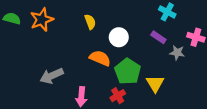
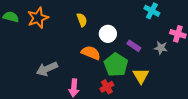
purple rectangle: (158, 37) -> (134, 46), moved

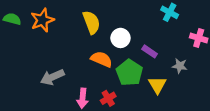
yellow semicircle: (82, 20) -> (91, 22), size x1.5
gray star: (161, 48) -> (180, 66), moved
red cross: (107, 87) -> (108, 98), moved

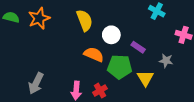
green pentagon: (129, 73) -> (120, 67), turned -30
gray arrow: (52, 77) -> (36, 83), moved, turned -40

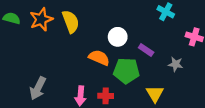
yellow semicircle: (84, 20) -> (71, 22), moved
yellow triangle: (145, 78) -> (155, 94), moved
red cross: (100, 91) -> (106, 96), turned 32

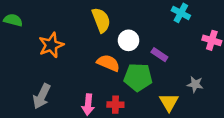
orange star: (41, 19) -> (51, 45), moved
yellow semicircle: (71, 22) -> (101, 20), moved
gray star: (176, 64) -> (195, 84), moved

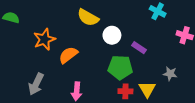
yellow semicircle: (101, 20) -> (88, 18), turned 140
orange semicircle: (108, 63) -> (68, 55), moved, turned -60
red cross: (115, 105) -> (125, 91), moved

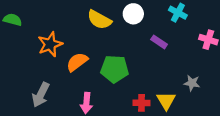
white circle: (112, 35) -> (133, 14), moved
purple rectangle: (139, 48) -> (159, 42), moved
green pentagon: (120, 67) -> (115, 69), moved

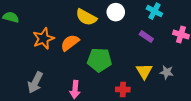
purple rectangle: (159, 42) -> (146, 37), moved
orange semicircle: (77, 62) -> (70, 43), moved
yellow triangle: (166, 101) -> (144, 71), moved

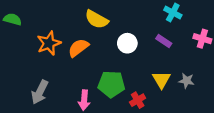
white circle: (116, 12) -> (127, 43), moved
green pentagon: (99, 60) -> (111, 84), moved
red cross: (123, 90) -> (138, 100), turned -32

